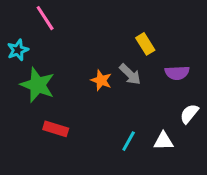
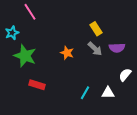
gray arrow: (130, 74) -> (95, 49), moved

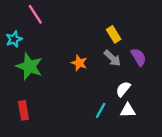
purple semicircle: (117, 48) -> (139, 57), turned -119
white semicircle: (125, 75) -> (123, 89), moved
red rectangle: (37, 85) -> (23, 110), moved, turned 63

